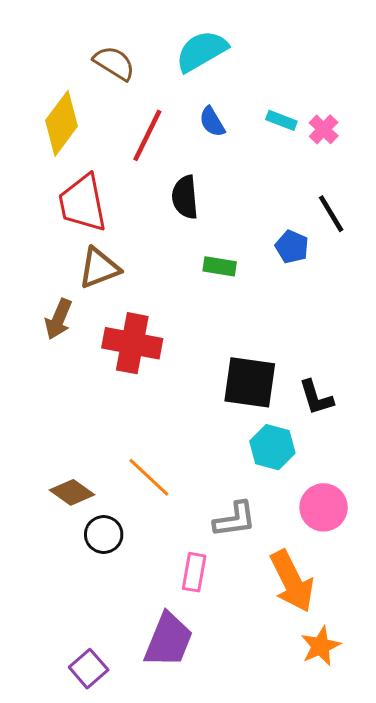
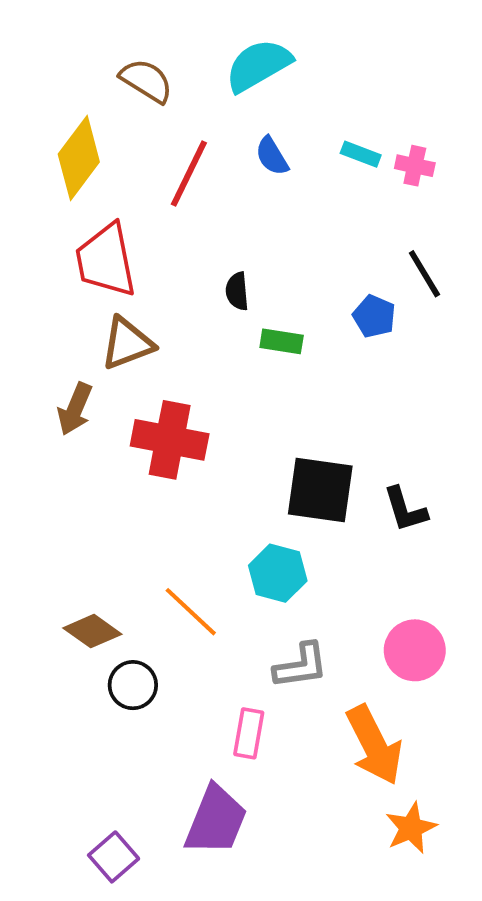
pink cross: (324, 129) -> (415, 166), turned -32
black semicircle: (185, 197) -> (237, 291), moved, size x0.7
cyan hexagon: (272, 447) -> (278, 573), moved

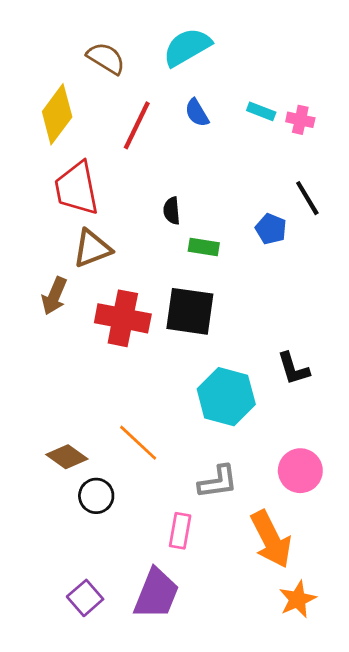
black square: (320, 490) -> (190, 311), moved
cyan hexagon: (278, 573) -> (226, 397), moved, size x1.4
purple square: (114, 857) -> (85, 598), moved

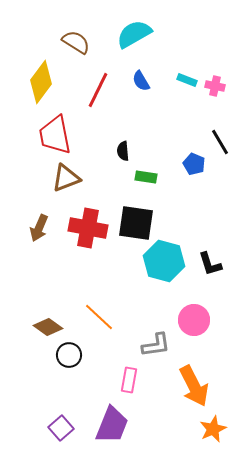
brown arrow: (54, 296) -> (39, 228), moved
cyan hexagon: (226, 397) -> (164, 261), moved
pink circle: (300, 471) -> (194, 320), moved

